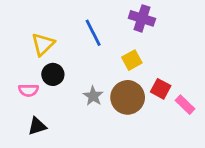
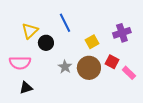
purple cross: (142, 18) -> (122, 33), moved, turned -36
black circle: (53, 74) -> (46, 43), moved
pink semicircle: (28, 90) -> (20, 63), size x1.5

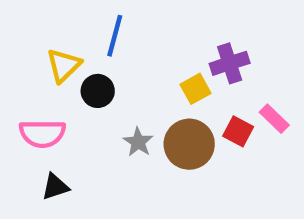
blue line: (65, 23) -> (115, 36), moved, turned 42
purple cross: (122, 33) -> (230, 63), moved
pink rectangle: (129, 73) -> (274, 119), moved

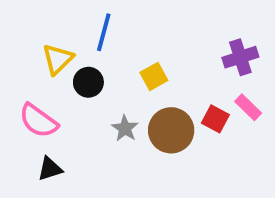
purple cross: (230, 63) -> (240, 57), moved
yellow square: (196, 89) -> (154, 76), moved
pink semicircle: (42, 134) -> (38, 121), turned 36

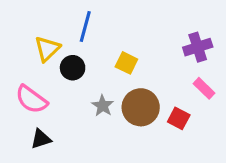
yellow square: (154, 76) -> (126, 63), turned -35
red square: (215, 119) -> (179, 118), moved

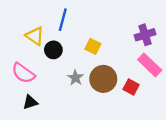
yellow triangle: (47, 49) -> (35, 36), turned -42
pink rectangle: (204, 88) -> (150, 65), size x1.5

